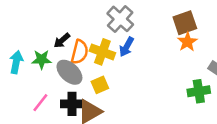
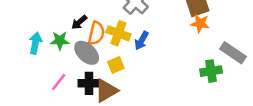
orange star: (187, 42) -> (200, 24), turned -30
blue arrow: (127, 47) -> (142, 41), moved

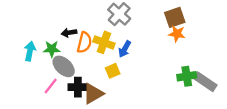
black arrow: (79, 22) -> (69, 33), turned 32
gray ellipse: (87, 53) -> (64, 66), moved
gray rectangle: (233, 53) -> (205, 82), moved
yellow square: (116, 65) -> (113, 71), moved

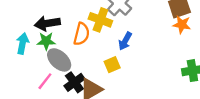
black arrow: (69, 33) -> (47, 23), moved, size x1.5
yellow cross: (104, 42) -> (100, 20), moved
black cross: (78, 87) -> (74, 82), turned -36

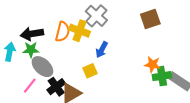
orange star: (182, 25) -> (152, 64), moved
orange semicircle: (82, 34) -> (63, 32), moved

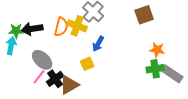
green star: (31, 50) -> (16, 31), moved
orange star: (152, 64) -> (157, 50), moved
pink line: (30, 86) -> (39, 77), moved

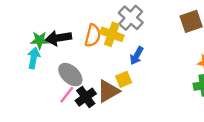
brown triangle: (69, 85) -> (108, 91), moved

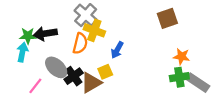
gray cross: (131, 18) -> (86, 15), moved
orange semicircle: (93, 36) -> (80, 43), moved
pink line: (67, 95) -> (35, 86), moved
black cross: (86, 97) -> (74, 76), moved

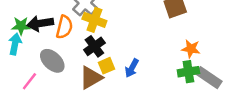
orange semicircle: (80, 43) -> (64, 27), moved
blue arrow: (117, 50) -> (132, 68), moved
black cross: (74, 76) -> (94, 46), moved

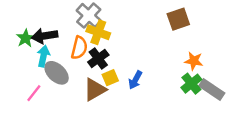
green star: (21, 26) -> (25, 38), turned -30
orange semicircle: (64, 27) -> (79, 48), moved
cyan arrow: (15, 44) -> (43, 56), moved
green cross: (188, 72) -> (191, 84), turned -30

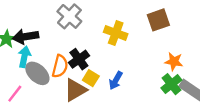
yellow cross: (98, 32) -> (116, 33), moved
orange semicircle: (79, 48) -> (60, 66), moved
yellow square: (110, 78) -> (91, 78), turned -35

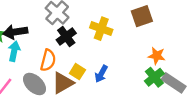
black cross: (79, 59) -> (66, 36), moved
gray ellipse: (37, 73) -> (34, 84), moved

